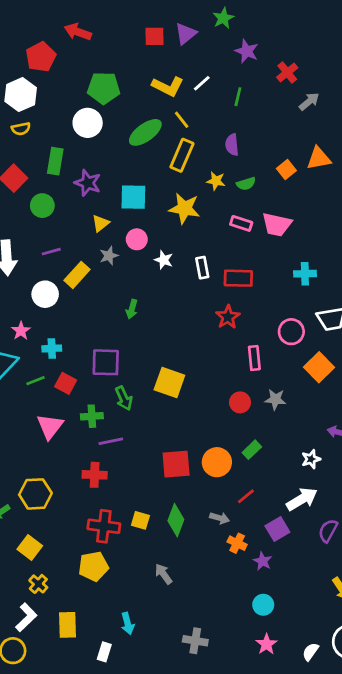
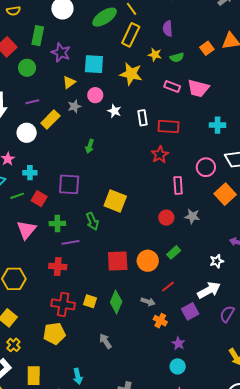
green arrow: (124, 398) -> (92, 221), moved
purple star: (263, 561) -> (178, 343), moved

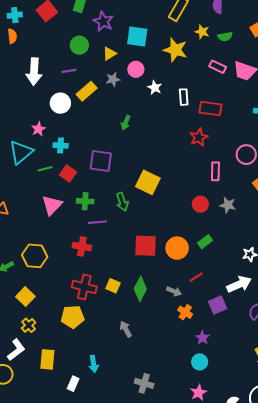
green circle: (27, 68) -> (79, 45), moved

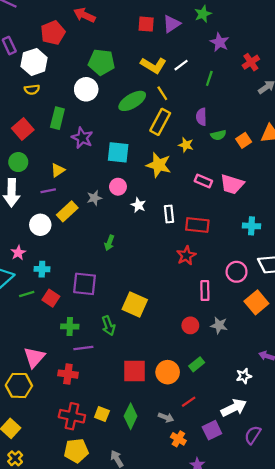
green semicircle: (225, 37) -> (218, 135), moved
green circle: (79, 45) -> (18, 162), moved
yellow triangle: (109, 54) -> (58, 170), moved
pink triangle: (52, 205) -> (34, 357), moved
yellow pentagon: (73, 317) -> (76, 451), moved

